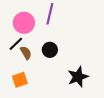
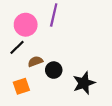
black circle: (50, 50) -> (54, 70), moved
brown semicircle: (26, 53) -> (35, 61), moved, turned -80

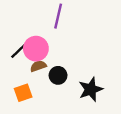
pink circle: (26, 25) -> (36, 49), moved

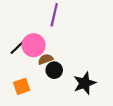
brown semicircle: (38, 66) -> (46, 59), moved

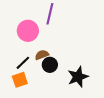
pink circle: (34, 45) -> (28, 31), moved
black line: (17, 47) -> (23, 63), moved

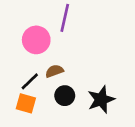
black circle: (50, 65) -> (65, 96), moved
orange square: (20, 80) -> (26, 103), turned 35

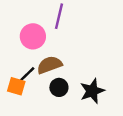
brown semicircle: (54, 71) -> (49, 65), size x1.5
orange square: (26, 103) -> (16, 86), moved

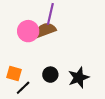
brown semicircle: (49, 65) -> (45, 30), moved
black line: (27, 74) -> (23, 88), moved

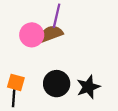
black circle: (50, 75) -> (57, 84), size x1.5
black line: (23, 88) -> (14, 98), moved, turned -42

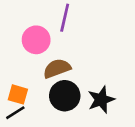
brown semicircle: (51, 34) -> (57, 68), moved
black line: (14, 98) -> (15, 113), turned 54

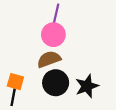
pink circle: (36, 40) -> (53, 35), moved
black line: (15, 113) -> (13, 97), turned -48

